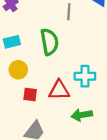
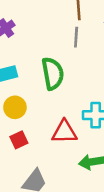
red square: (30, 94) -> (19, 140), moved, turned -32

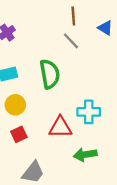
gray line: (76, 37) -> (71, 41), turned -48

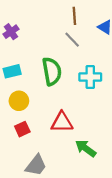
cyan cross: (89, 112) -> (90, 77), moved
green arrow: (85, 155) -> (86, 148), turned 45

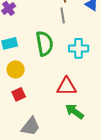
gray line: (72, 40) -> (63, 15), turned 35
red triangle: (62, 122) -> (67, 86), moved

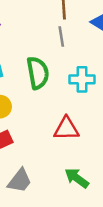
green arrow: (75, 111) -> (77, 178), moved

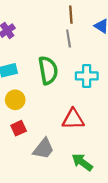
gray trapezoid: (20, 181) -> (44, 149), moved

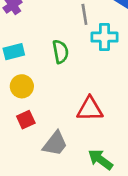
green semicircle: (48, 70) -> (60, 52), size x0.7
cyan cross: (87, 76) -> (104, 37), moved

